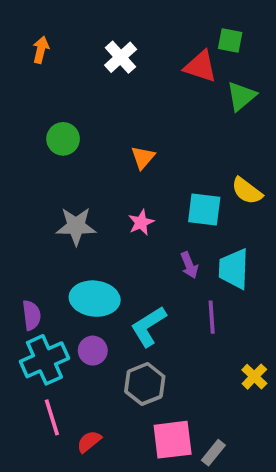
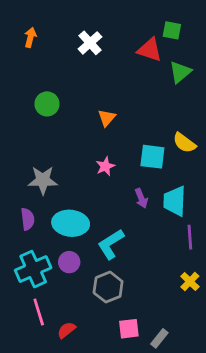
gray star: (76, 226) -> (43, 180), moved
purple semicircle: (31, 315) -> (28, 219), moved
purple line: (212, 317) -> (190, 237), moved
pink square: (173, 440) -> (129, 329), size x0.7

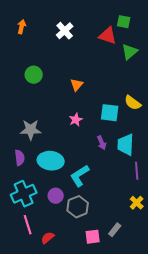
purple circle: (69, 262) -> (56, 196), moved
gray rectangle: (159, 338) -> (115, 230), moved

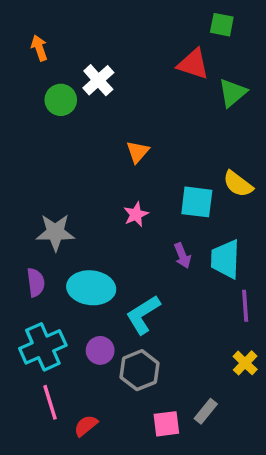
green square: (124, 22) -> (222, 25), moved
orange arrow: (22, 27) -> (39, 48), turned -32
white cross: (65, 31) -> (98, 80), moved
green circle: (34, 75) -> (61, 100), moved

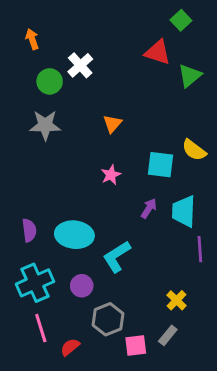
green square: (222, 25) -> (181, 20), turned 36
gray star: (55, 232) -> (45, 125), moved
purple arrow: (182, 256) -> (149, 208), turned -126
yellow cross: (245, 363) -> (177, 300), moved
gray hexagon: (139, 370) -> (108, 319), moved

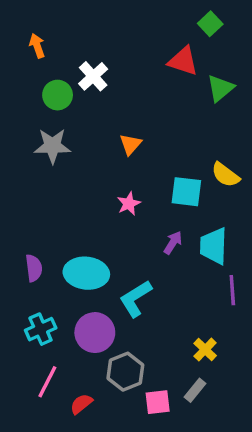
cyan cross: (35, 283) -> (41, 329), size x0.7
purple circle: (82, 286) -> (95, 333), size x1.5
pink line: (41, 328) -> (47, 382), turned 44

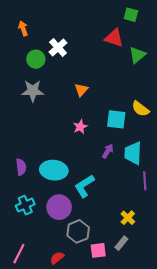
green square: (210, 24) -> (131, 15), turned -32
pink line: (47, 382) -> (19, 254), moved
red semicircle: (81, 404) -> (57, 258), moved

